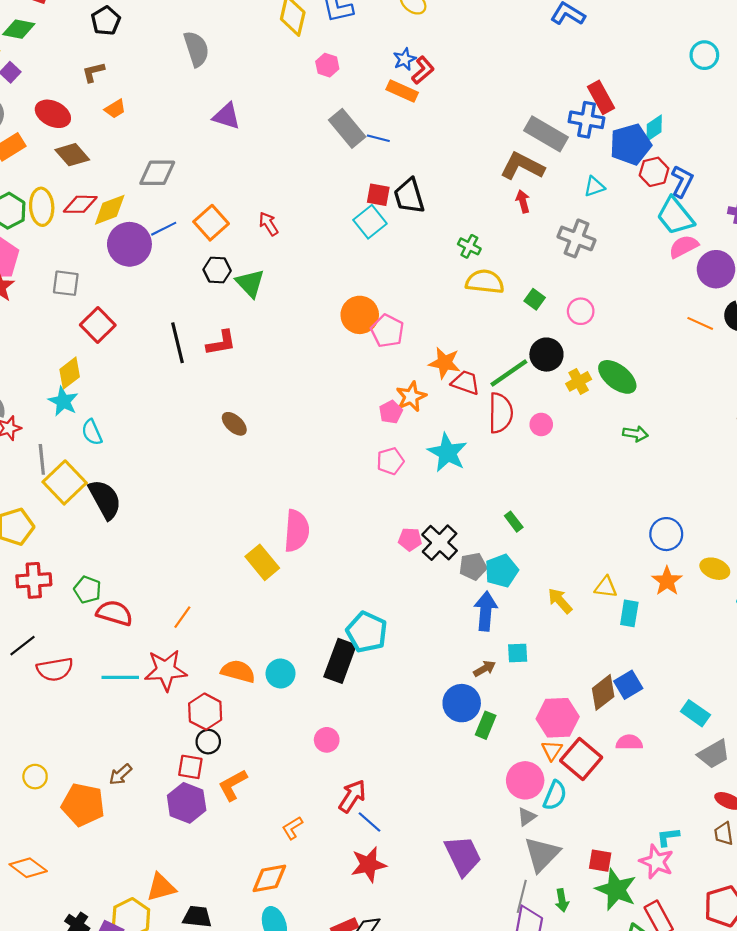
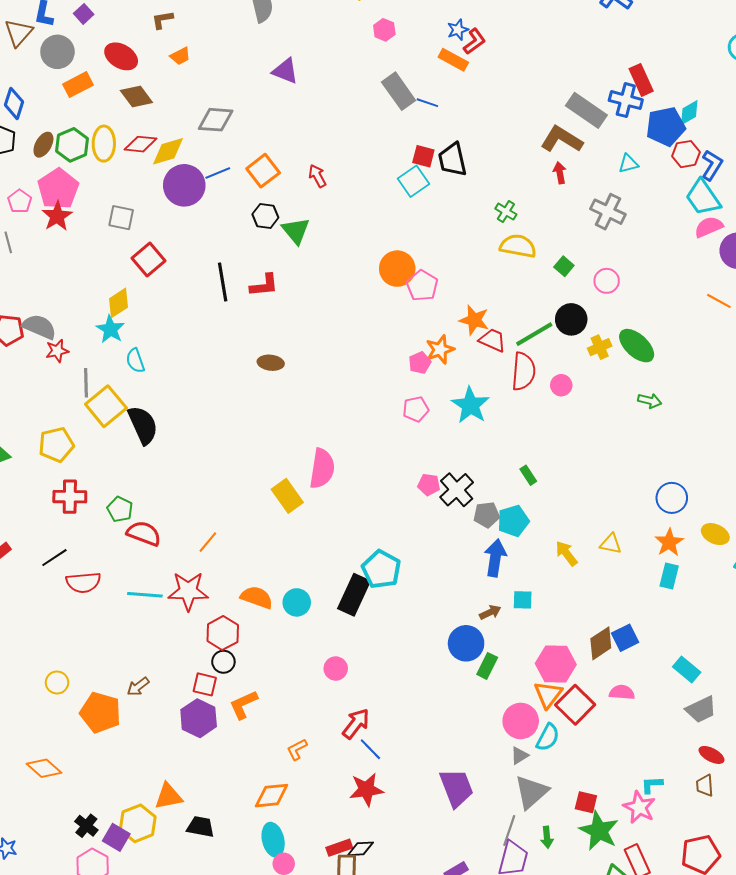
brown ellipse: (234, 424) -> (271, 363), turned -40
cyan rectangle: (629, 613) -> (669, 576), moved
orange triangle: (552, 750) -> (548, 695), size x1.4

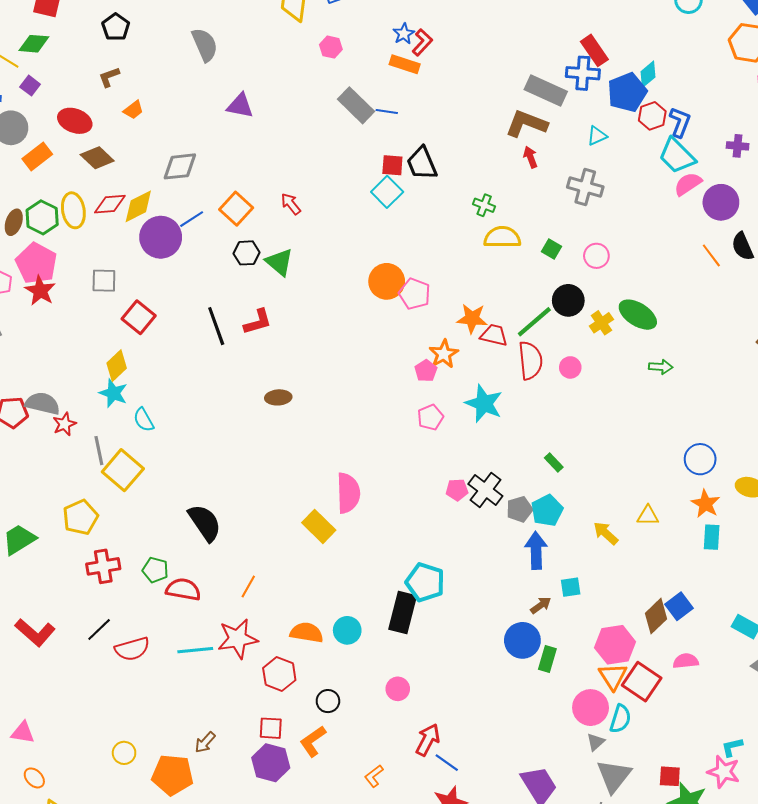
orange line: (719, 301) -> (711, 255), turned 35
black semicircle: (143, 425) -> (205, 523), moved
black circle: (223, 662) -> (328, 701), moved

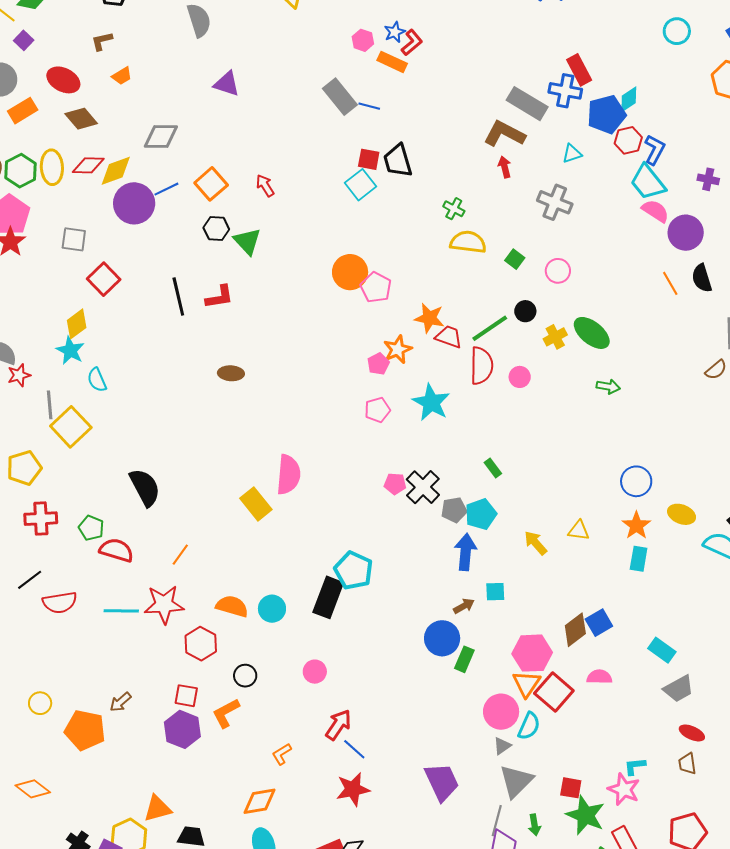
pink hexagon: (331, 47) -> (363, 40), moved
pink semicircle: (688, 184) -> (655, 211), turned 60
black circle: (568, 300) -> (525, 311), size x0.7

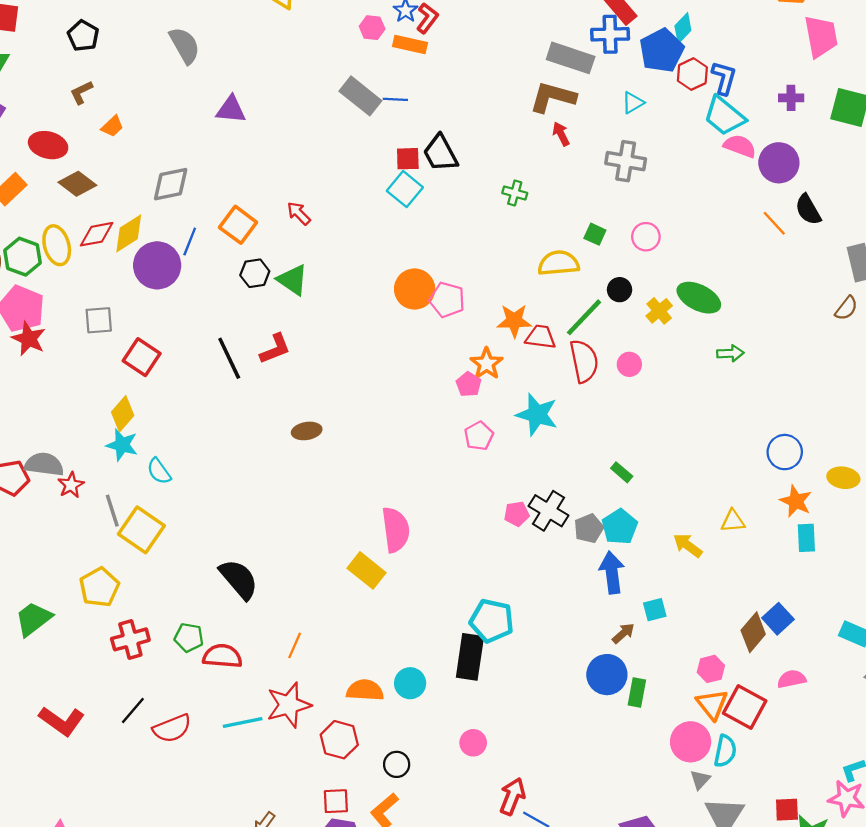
blue line: (166, 189) -> (190, 242), turned -30
yellow semicircle: (468, 242) -> (558, 263), moved
pink hexagon: (532, 653) -> (711, 669), size x0.6

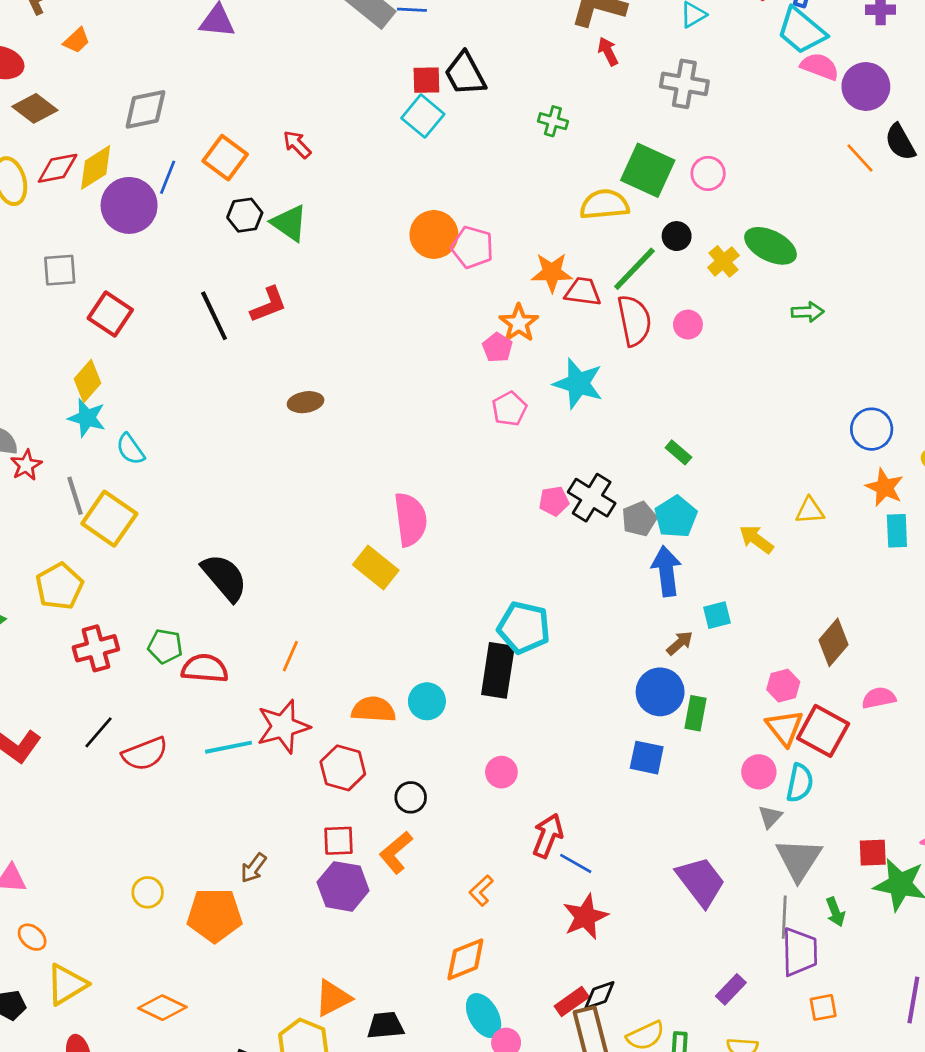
green square: (595, 234) -> (648, 170), size x2.0
blue square: (778, 619) -> (647, 758), moved, turned -36
pink circle: (691, 742) -> (759, 772), size x0.7

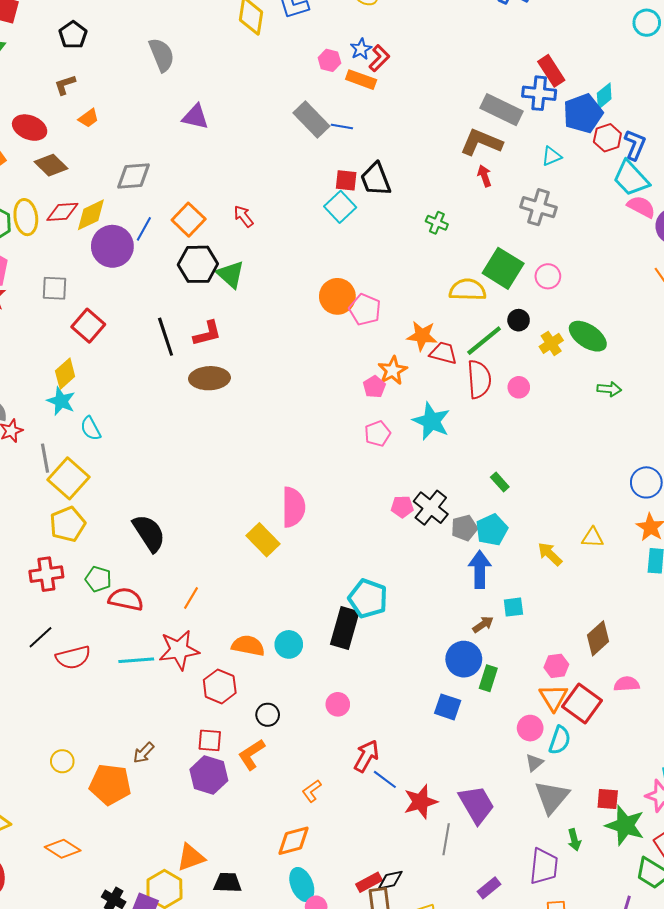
black hexagon: (245, 215) -> (198, 264), size x1.5
brown ellipse: (306, 402) -> (209, 378), moved, size x1.5
yellow pentagon: (59, 586) -> (68, 524), moved
red star: (585, 917) -> (421, 802), moved
gray line: (784, 917) -> (446, 839), moved

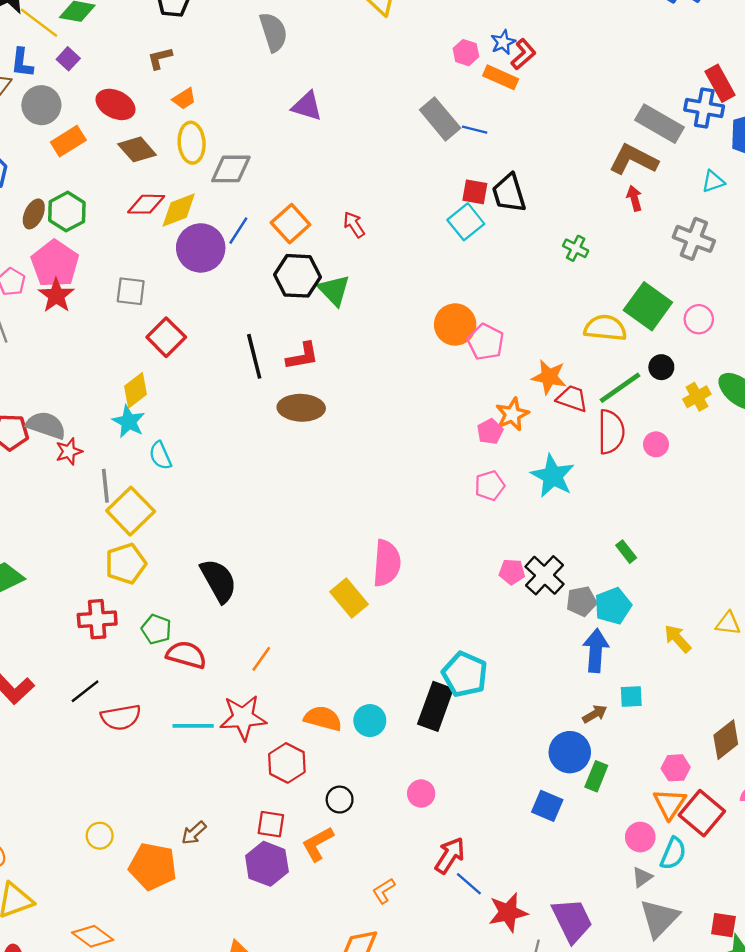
yellow ellipse: (26, 217) -> (192, 143), moved

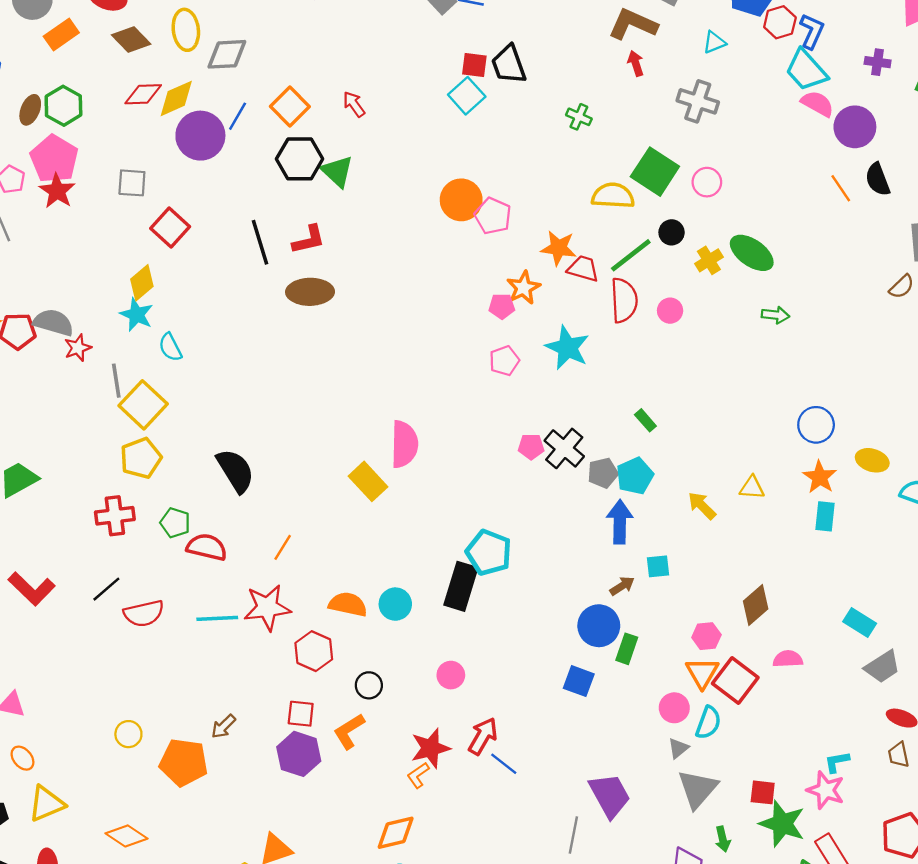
pink pentagon: (490, 432) -> (502, 306), turned 30
red star: (508, 912) -> (430, 748), moved

